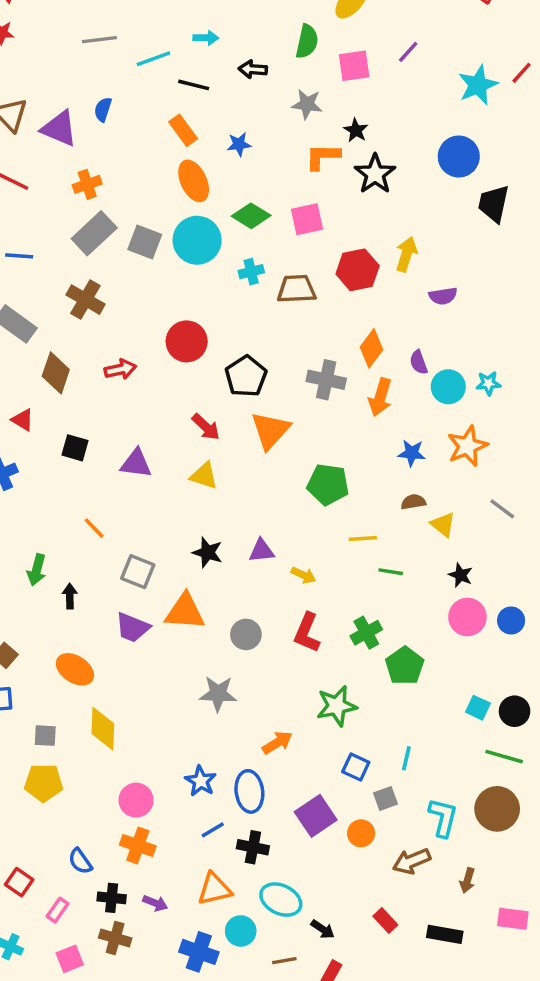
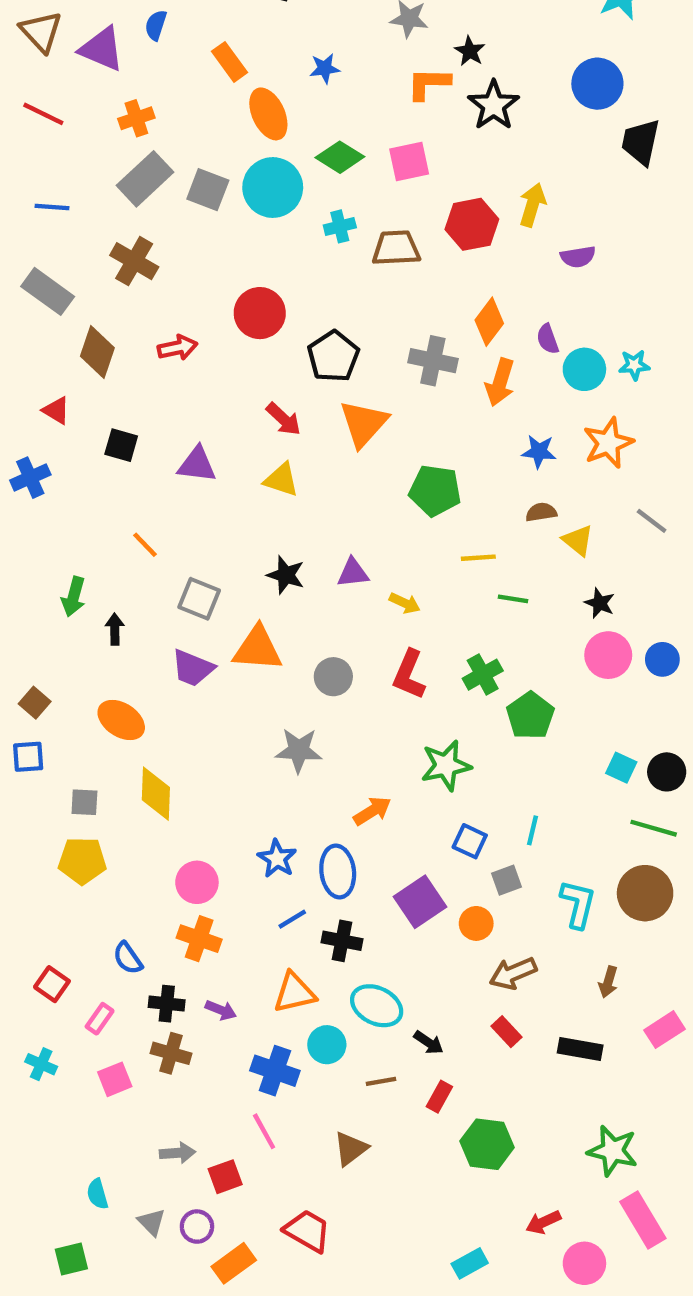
orange rectangle: (183, 130) -> (229, 62), moved
brown arrow: (412, 861) -> (513, 973), moved
pink rectangle: (513, 919) -> (665, 1030), turned -40

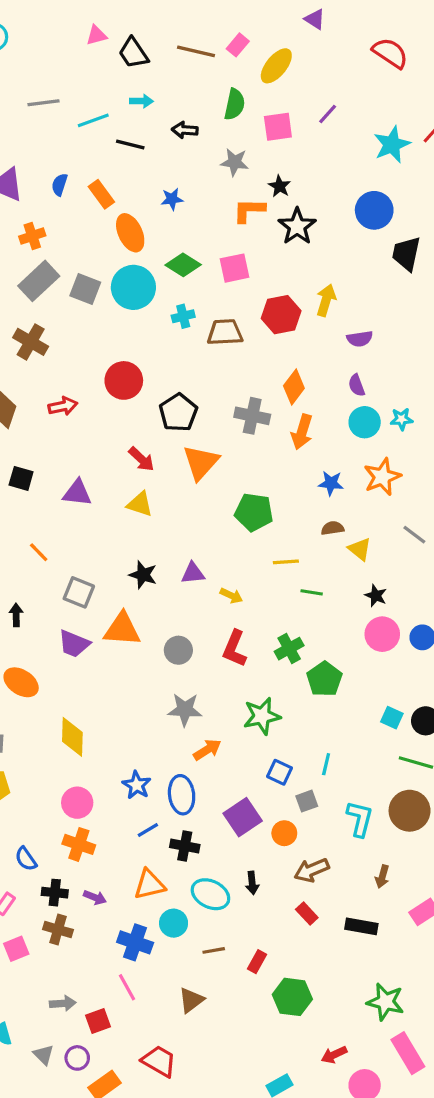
blue semicircle: (156, 25) -> (60, 185), moved
purple semicircle: (548, 339) -> (357, 385), moved
gray star: (299, 750) -> (185, 710), moved
yellow diamond: (156, 794) -> (72, 737), moved
black arrow: (429, 1043) -> (252, 883), moved, turned 50

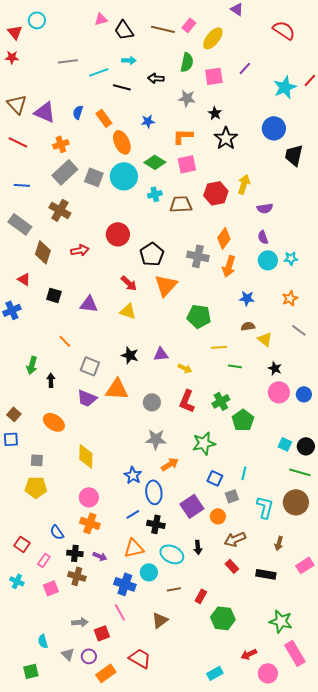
orange L-shape: (249, 210) -> (183, 136), moved
orange star: (382, 477) -> (290, 298), moved, size x0.7
blue star: (137, 785) -> (133, 475), moved

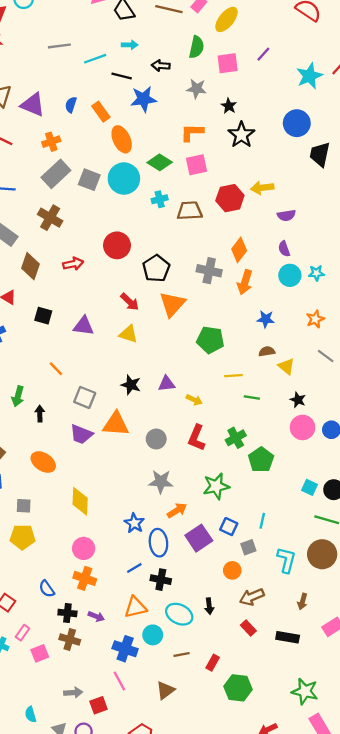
blue star: (148, 121) -> (143, 99), moved, size x1.6
yellow arrow: (244, 184) -> (262, 188), turned -114
purple square: (192, 506) -> (199, 538), moved
pink rectangle: (44, 560) -> (22, 633), moved

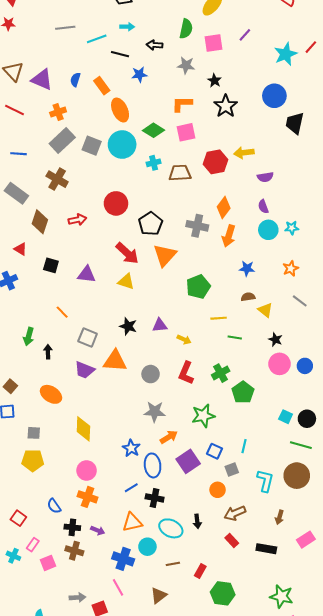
blue star: (143, 99) -> (139, 74), size x0.7
red arrow: (130, 302) -> (127, 253), size x1.4
green pentagon: (210, 340) -> (198, 287), turned -30

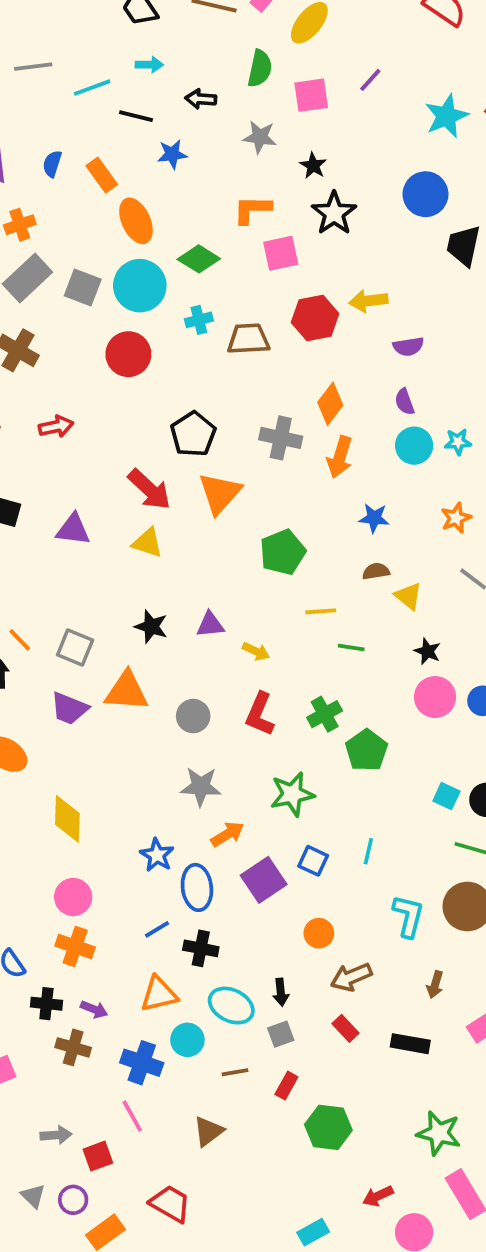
pink square: (186, 132) -> (281, 253), moved
red circle: (116, 203) -> (128, 354), moved
orange line: (62, 312) -> (20, 640), moved
gray square: (232, 469) -> (281, 1034), moved
brown cross: (74, 551) -> (73, 1047), moved

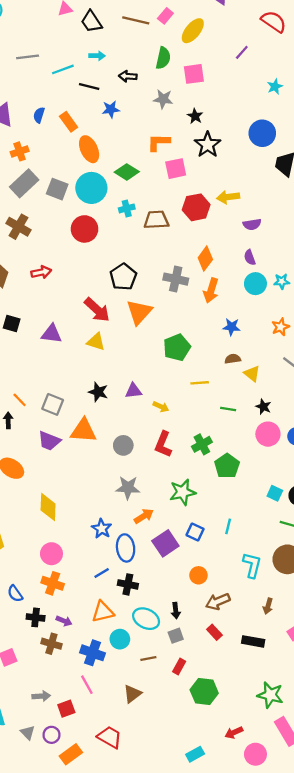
purple line: (370, 80) -> (242, 52), moved
cyan star: (446, 116) -> (275, 87), size x0.6
green line: (351, 647) -> (228, 409), moved

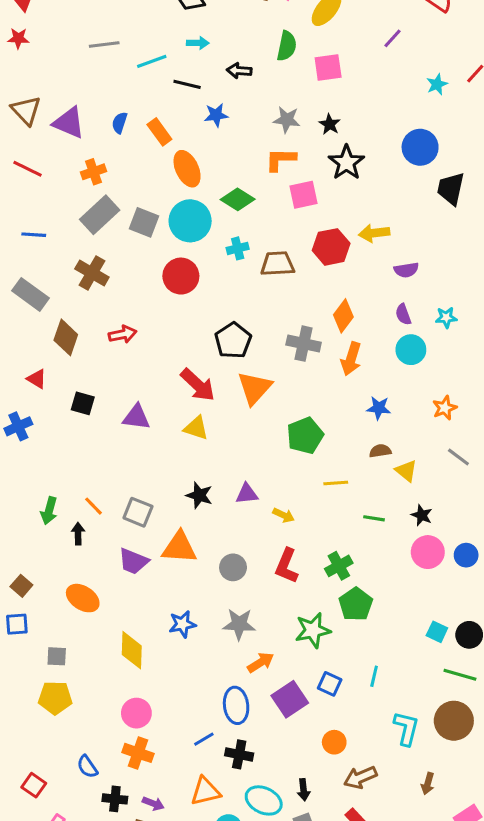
gray star: (163, 99) -> (287, 120), moved
cyan star: (282, 281) -> (446, 317), moved
green pentagon: (227, 466) -> (356, 604), moved
blue star: (102, 529) -> (182, 624), moved, turned 30

